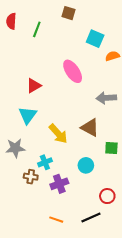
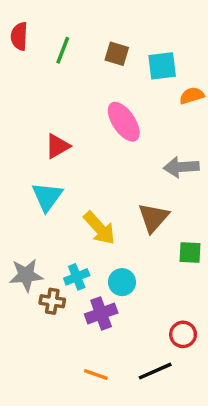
brown square: (68, 13) -> (117, 54), moved
cyan square: (95, 39) -> (162, 66), turned -30
brown triangle: (90, 128) -> (153, 218), turned 42
gray star: (15, 148) -> (26, 275), moved
cyan circle: (86, 165) -> (122, 282), moved

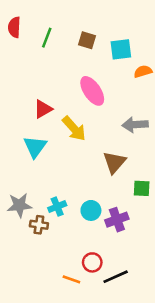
yellow arrow: (99, 228) -> (74, 129), moved
purple cross: (101, 313) -> (117, 220), moved
red circle: (183, 334) -> (92, 262), moved

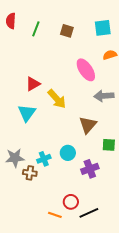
cyan square: (121, 49) -> (103, 28), moved
pink ellipse: (92, 91) -> (86, 70), moved
cyan circle: (91, 210) -> (68, 153), moved

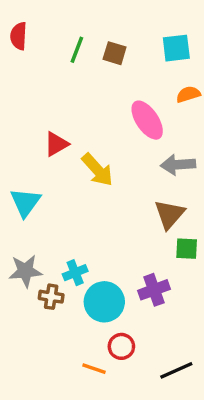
green line: (36, 29) -> (77, 50), moved
cyan triangle: (27, 113) -> (25, 202), moved
brown triangle: (88, 125) -> (169, 214), moved
cyan circle: (68, 153) -> (104, 302), moved, size x1.5
black line: (89, 213) -> (176, 370), moved

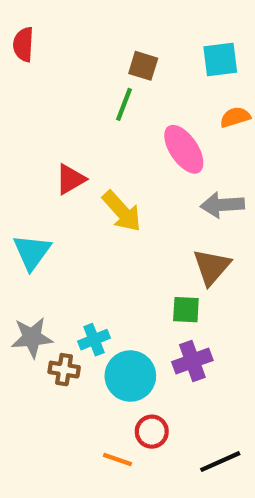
green line: (77, 50) -> (124, 104), moved
green square: (187, 249) -> (186, 310), moved

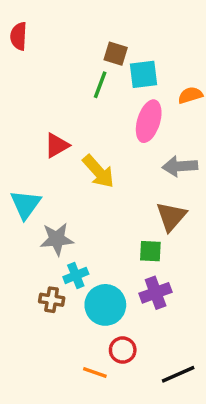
cyan square: (220, 59) -> (143, 74), moved
pink ellipse: (184, 149) -> (149, 121), turned 51
gray star: (32, 337) -> (57, 239), moved

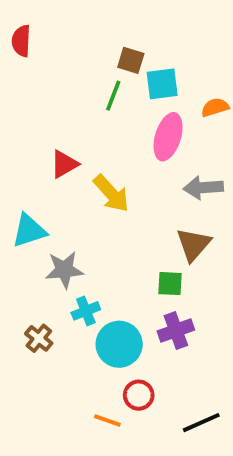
cyan triangle: (26, 204) -> (29, 231), turned 36
brown cross: (52, 300) -> (39, 338), moved, turned 30

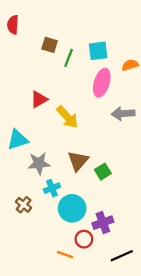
brown square: (131, 60) -> (50, 45), moved
brown triangle: (193, 244) -> (78, 161), moved
green square: (170, 284) -> (103, 172), turned -35
purple cross: (176, 331) -> (103, 223), moved

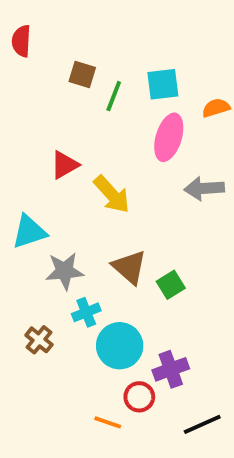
brown triangle: (78, 161) -> (129, 267), turned -30

